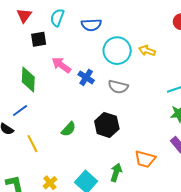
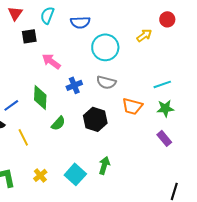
yellow arrow: (147, 51) -> (144, 35), moved, turned 126
blue cross: (86, 77) -> (74, 85), moved, turned 35
green diamond: (28, 80) -> (40, 97), moved
orange trapezoid: (145, 159) -> (132, 106), moved

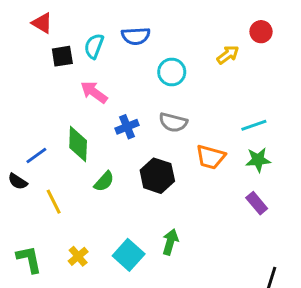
red triangle: (15, 13) -> (42, 23), turned -35
cyan semicircle: (47, 15) -> (94, 46), moved
cyan circle: (105, 47) -> (172, 72), size x0.7

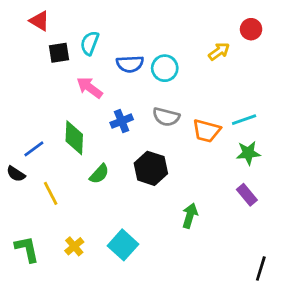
blue semicircle: (136, 36) -> (130, 64), moved
orange trapezoid: (211, 157) -> (206, 131), moved
green arrow: (170, 242) -> (190, 216), moved

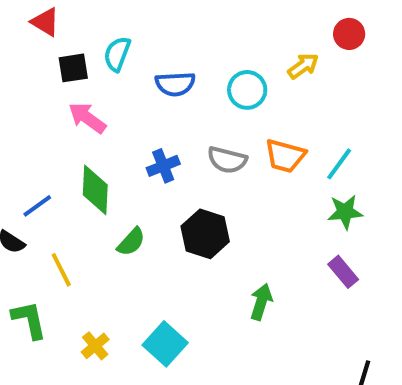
cyan circle: (165, 68) -> (247, 90), moved
pink arrow: (90, 88) -> (87, 118), moved
cyan line: (244, 120) -> (339, 164), turned -35
orange trapezoid: (206, 131) -> (285, 156), moved
green L-shape: (27, 249) -> (29, 320), moved

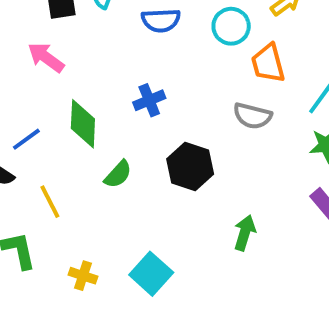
pink arrow: (87, 118) -> (46, 57), moved
orange trapezoid: (285, 156) -> (268, 63), moved, turned 60
gray semicircle: (227, 160) -> (252, 116), moved
yellow cross: (95, 346) -> (83, 276), turned -32

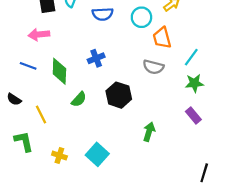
pink arrow: (46, 57) -> (39, 35), turned -42
blue line: (26, 139) -> (28, 66), moved, turned 56

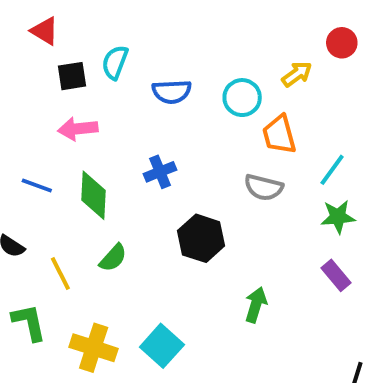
pink arrow: (39, 35) -> (78, 129), moved
green semicircle: (79, 99) -> (113, 258), moved
yellow cross: (59, 156) -> (94, 348), size x1.6

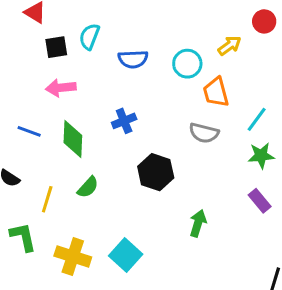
yellow line: (60, 273) -> (47, 199), turned 44

